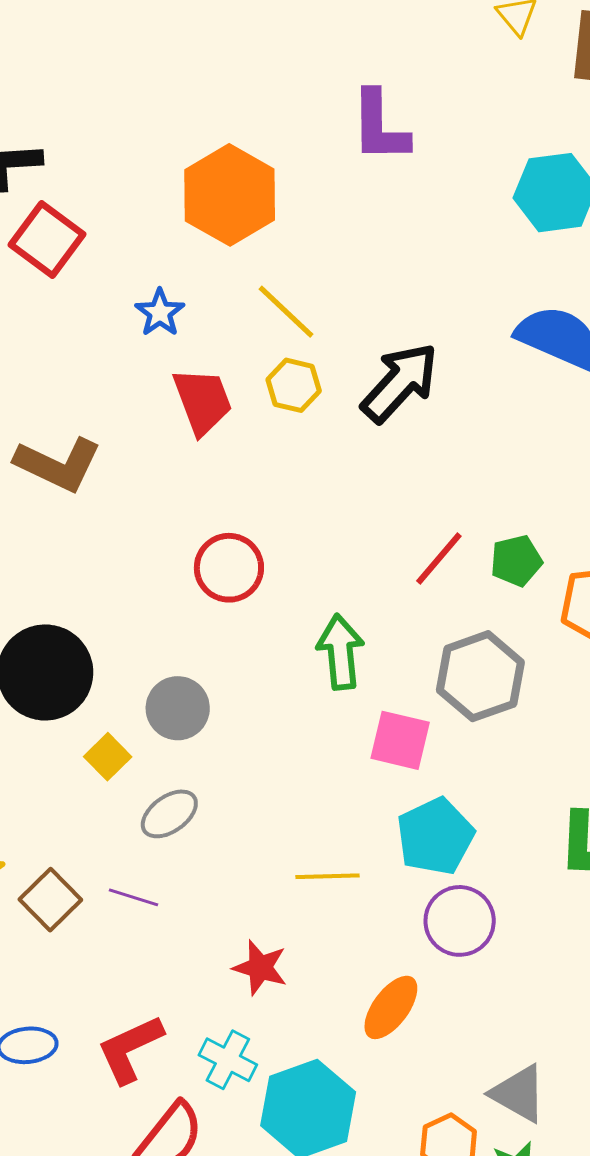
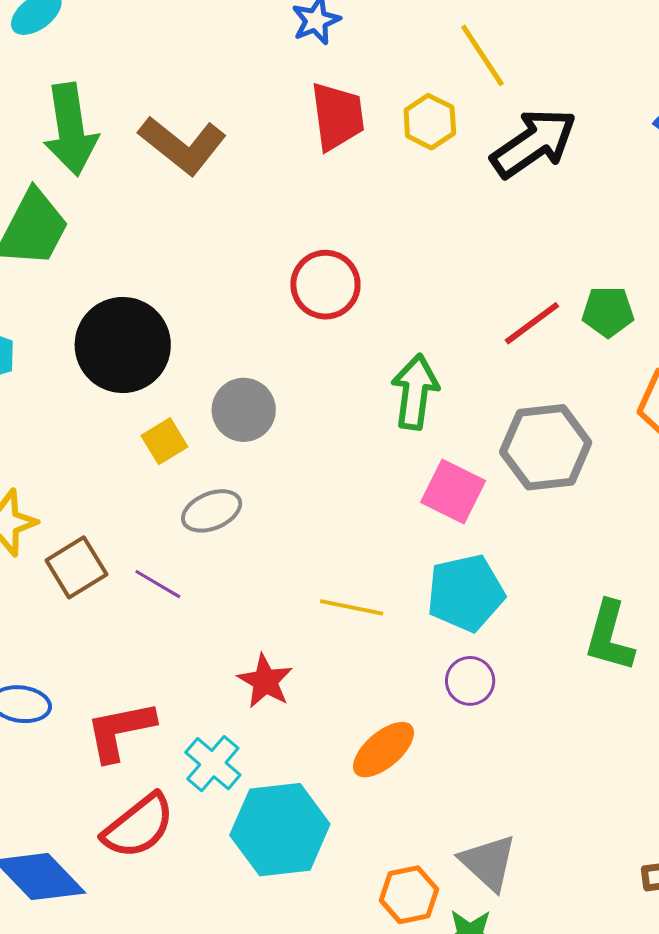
yellow line: (286, 312) -> (482, 55), moved
green pentagon: (516, 561) -> (608, 312), moved
purple circle: (460, 921) -> (470, 681), size x0.7

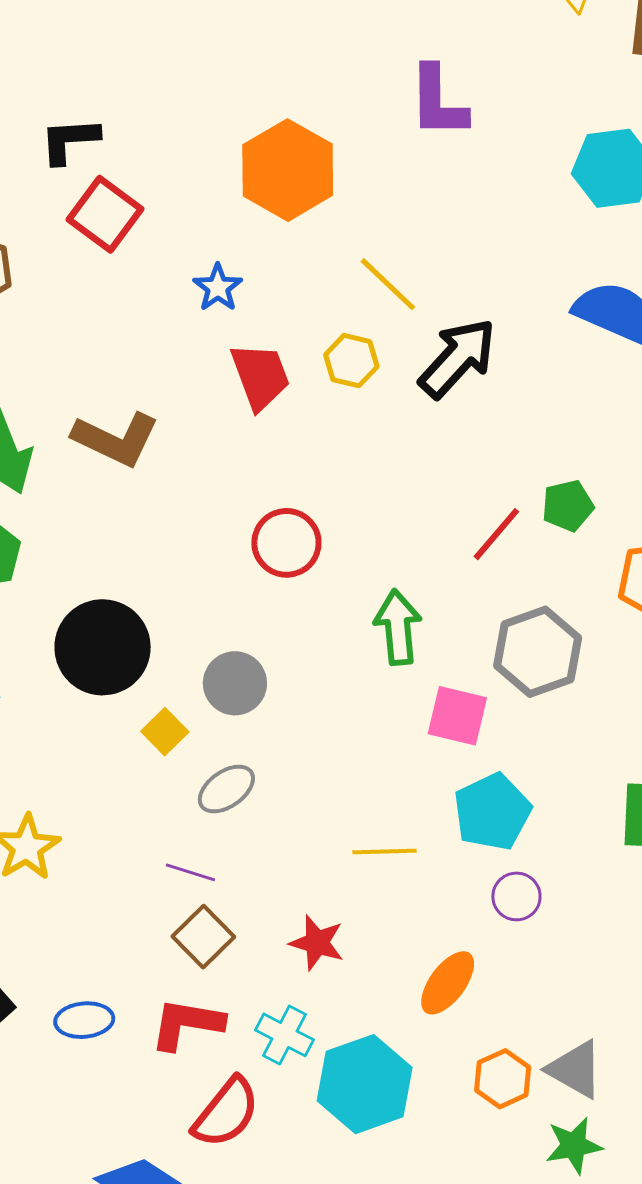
brown square: (76, 567) -> (203, 937), moved
red L-shape: (120, 731) -> (187, 1024), turned 34
orange hexagon: (409, 895) -> (503, 1079), moved

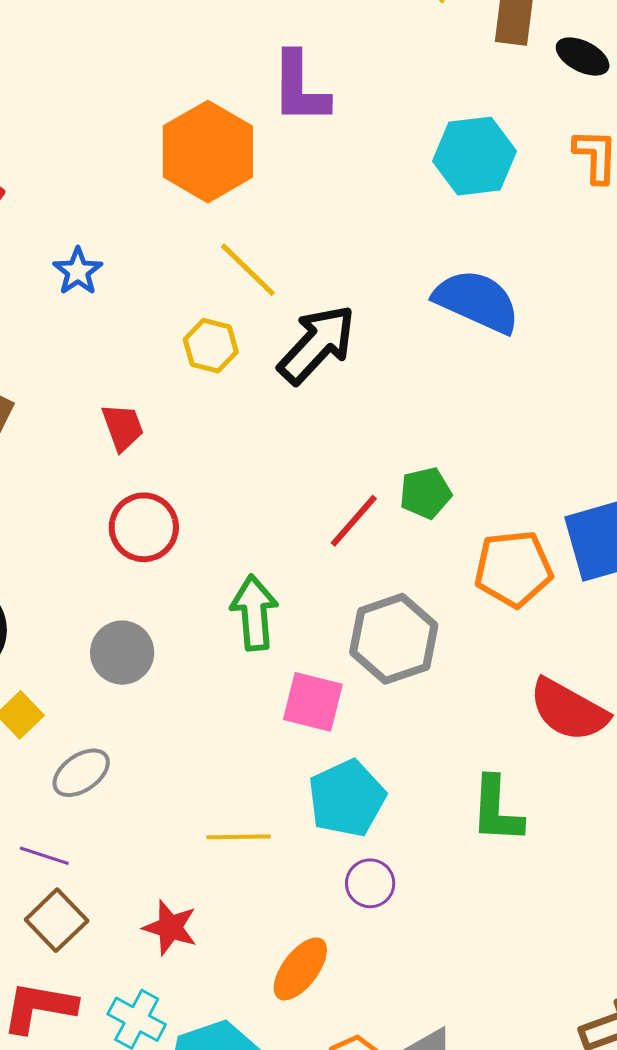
orange hexagon: (288, 170) -> (208, 152), moved
red trapezoid: (260, 376) -> (123, 427), moved, size x0.7
gray circle: (235, 683) -> (122, 653), moved

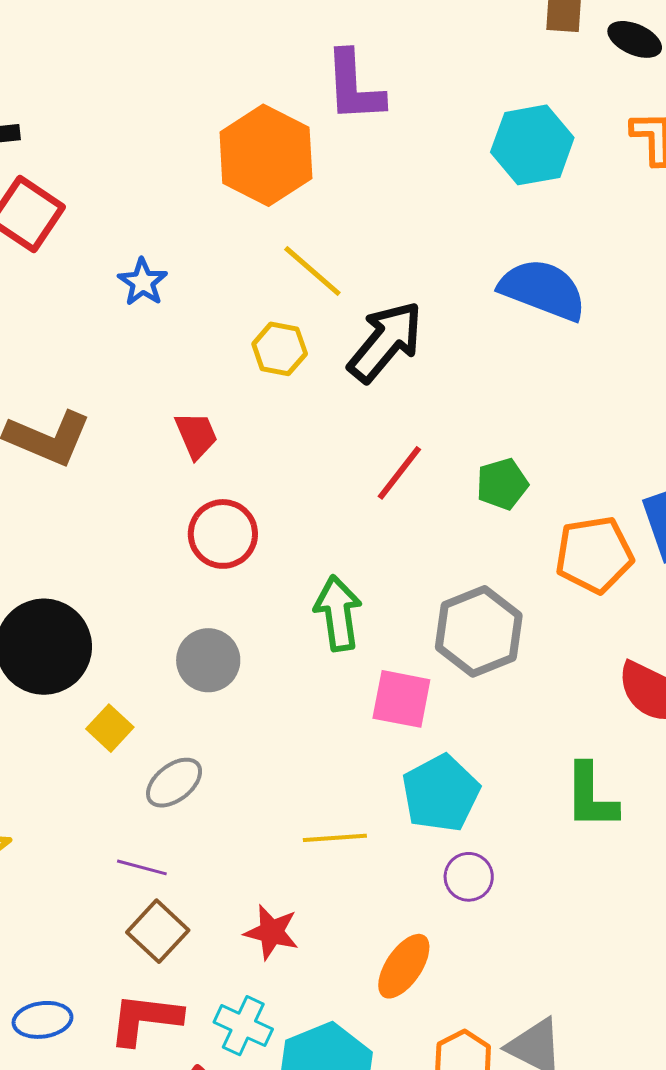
red line: (354, 521) -> (399, 473), moved

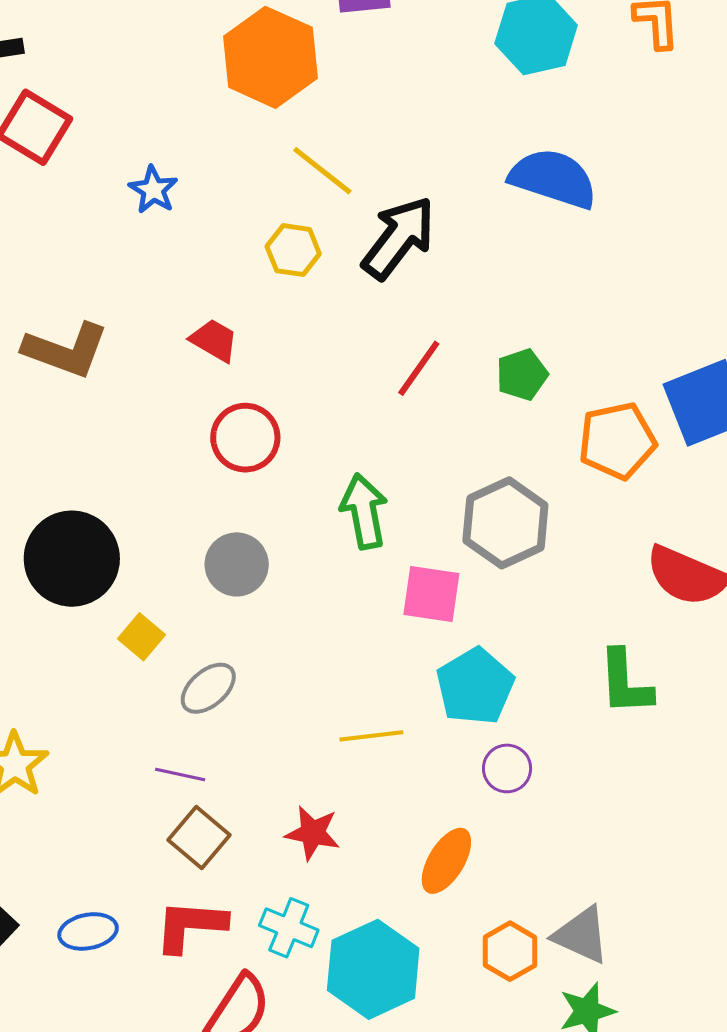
red trapezoid: (196, 435) -> (214, 340), turned -34

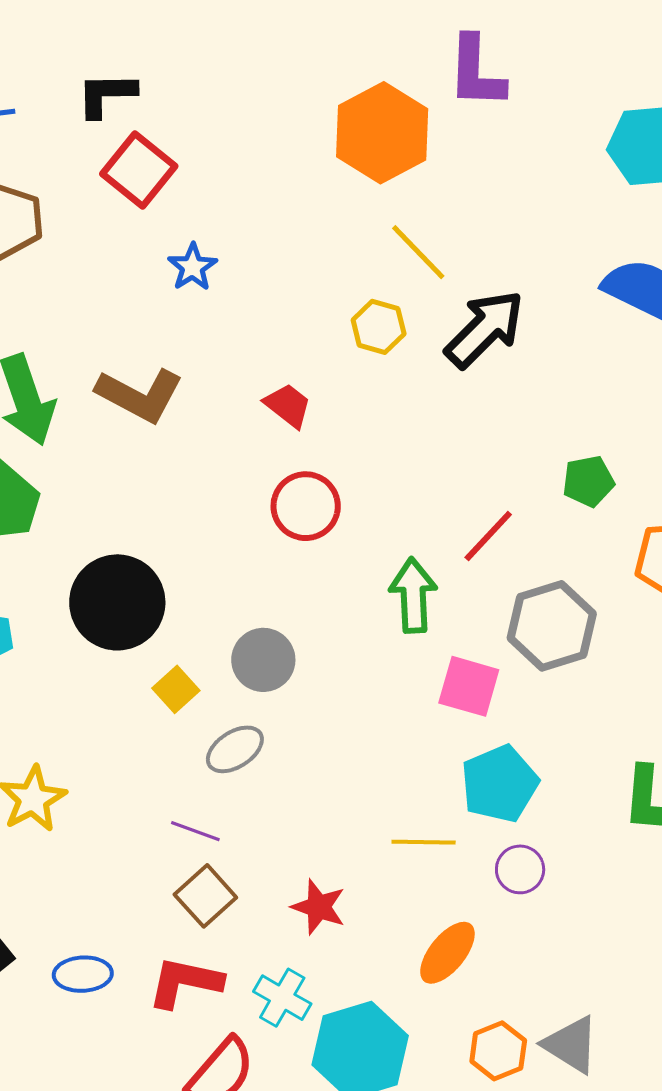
blue star: (153, 190) -> (192, 267), moved
red line: (419, 368) -> (488, 536), moved
gray circle: (237, 564) -> (263, 660), moved
yellow line: (371, 736) -> (424, 842), moved

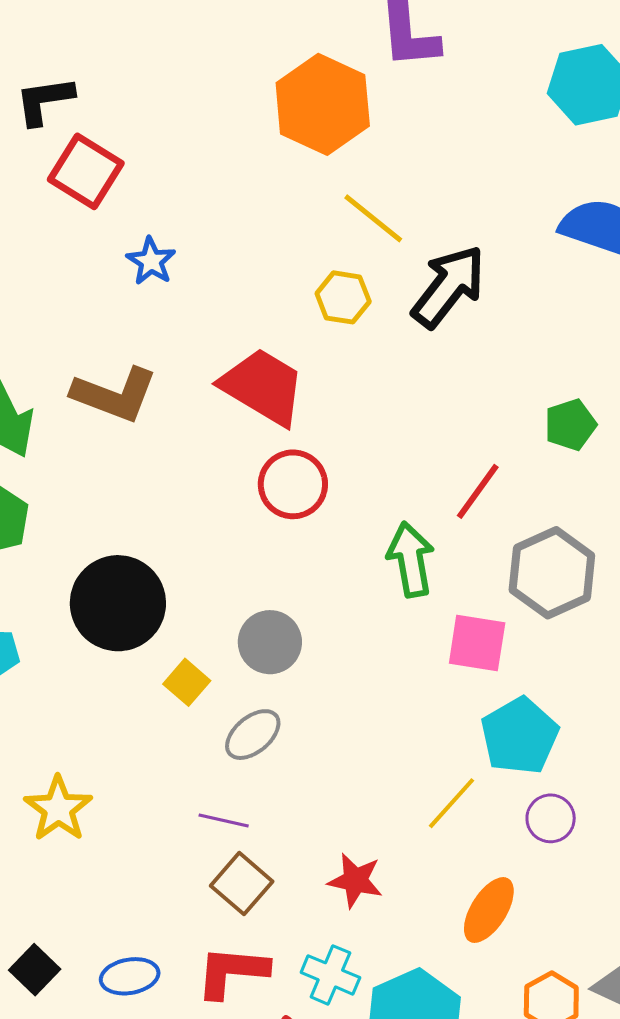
red trapezoid: (288, 405) -> (263, 387), size x1.8
yellow line: (424, 842) -> (451, 803), turned -42

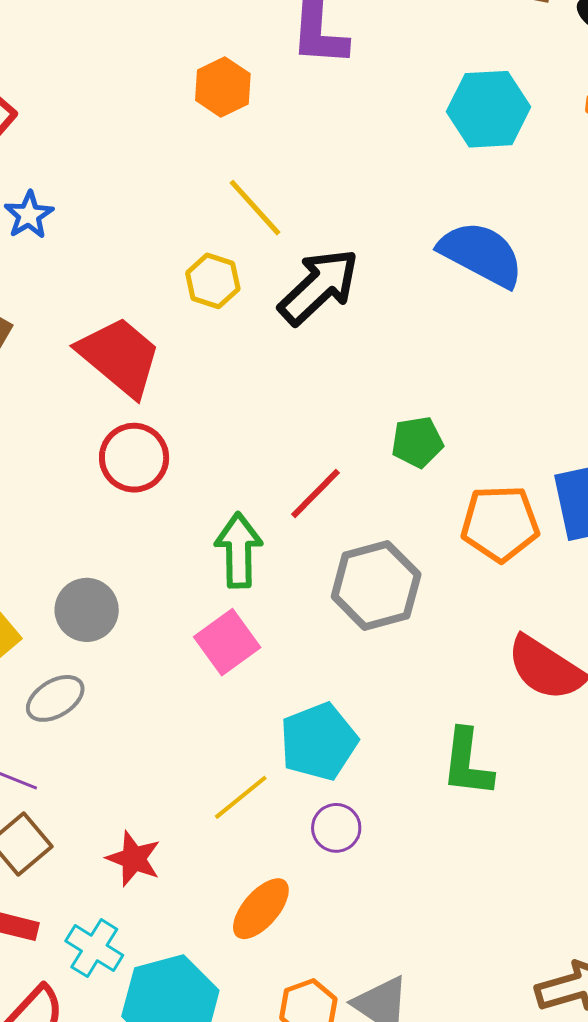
orange hexagon: (323, 104) -> (223, 87), size x0.6
pink square: (477, 643) -> (227, 642), moved, turned 36

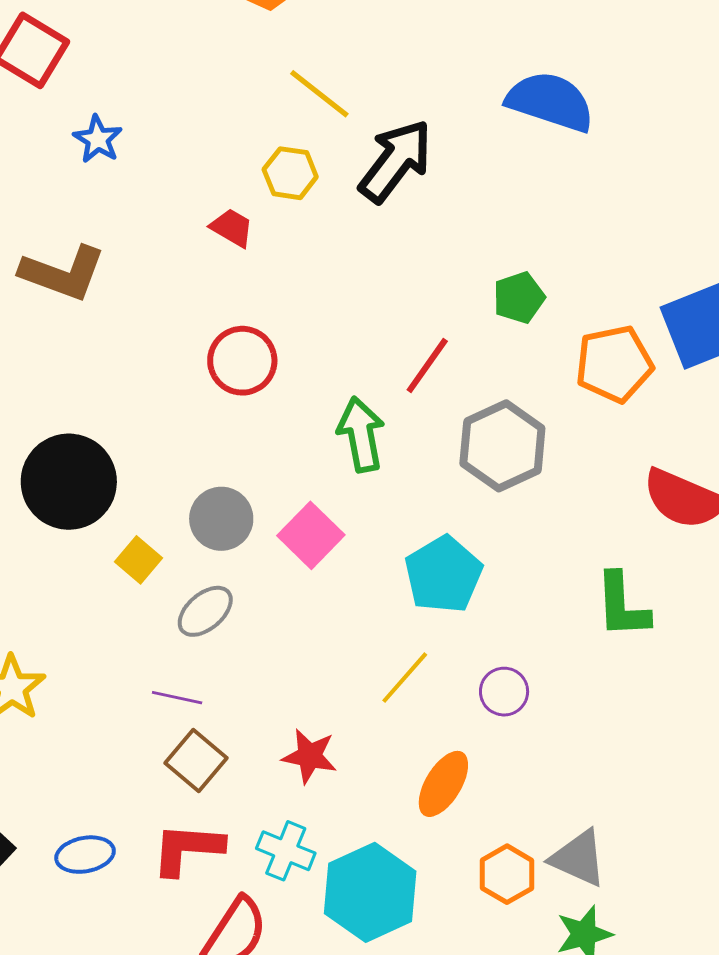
red trapezoid: (120, 356) -> (232, 228), moved, size x0.5
pink square: (227, 642) -> (311, 535), moved
cyan pentagon: (319, 742) -> (443, 574), moved

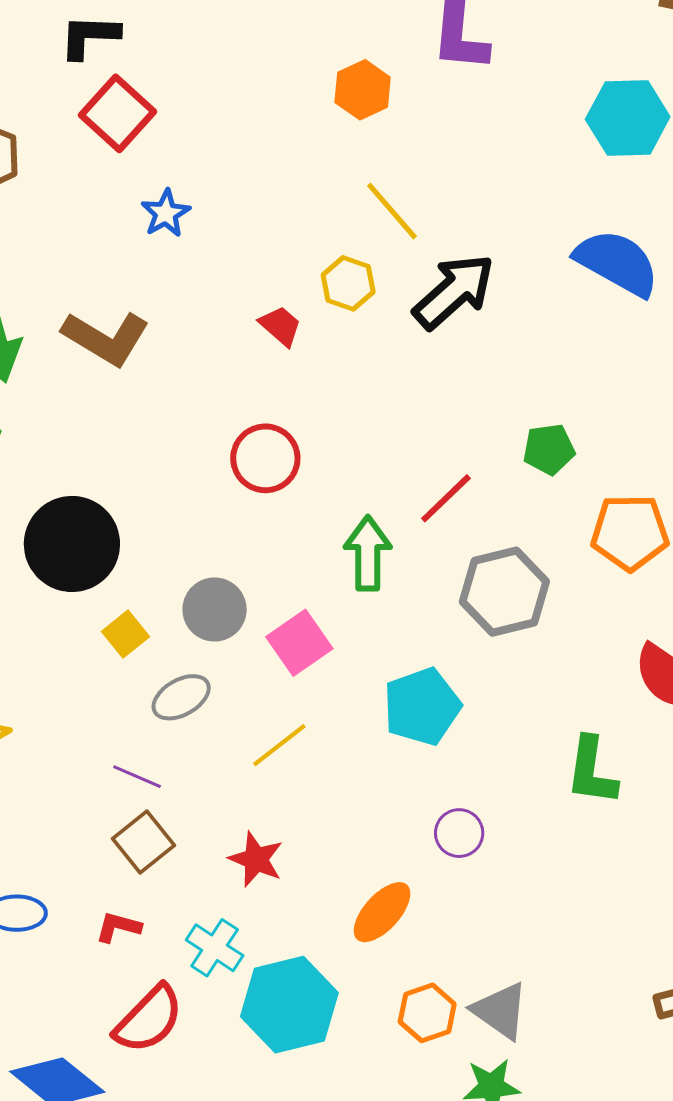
yellow line: (405, 678) -> (279, 745), moved
red L-shape: (187, 849) -> (118, 927), size x0.6

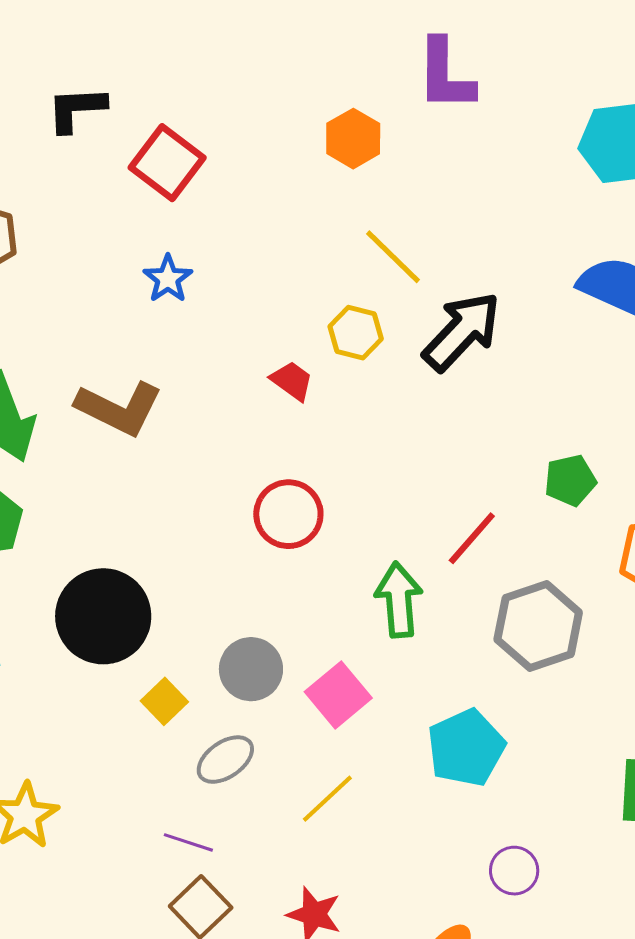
red square: (117, 113) -> (167, 163), moved

